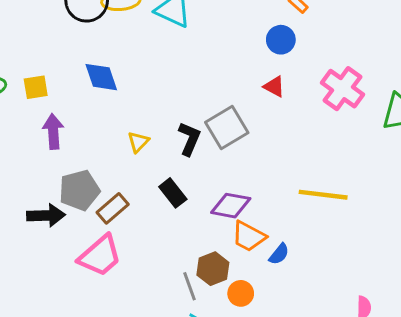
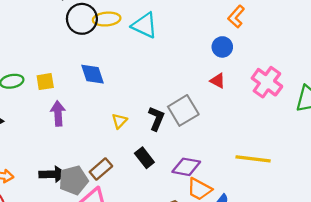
gray pentagon: (79, 190) -> (73, 180), moved

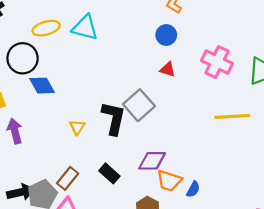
black circle: (82, 19) -> (23, 58), moved
black L-shape: (156, 119) -> (114, 118), size x1.4
black rectangle: (144, 158) -> (109, 173), moved
yellow line: (253, 159) -> (232, 116), moved

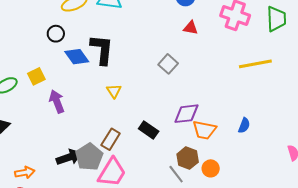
black circle: (23, 58) -> (56, 34), size x0.6
gray square: (139, 105) -> (168, 64), size x0.7
black L-shape: (114, 118) -> (102, 49), moved
blue semicircle: (193, 189) -> (244, 125), moved

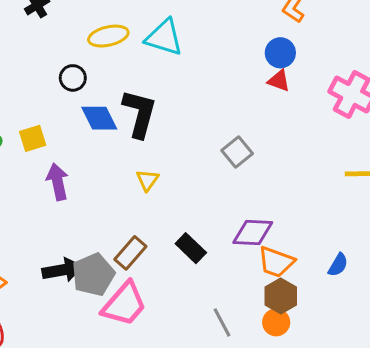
red triangle: (191, 28) -> (279, 81), moved
brown hexagon: (188, 158) -> (281, 296), moved

